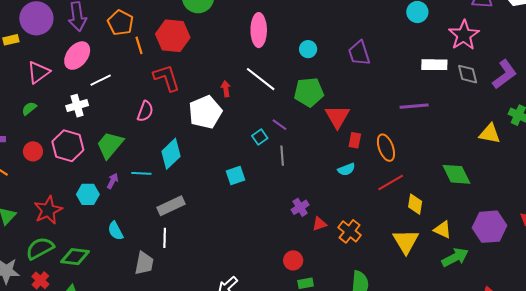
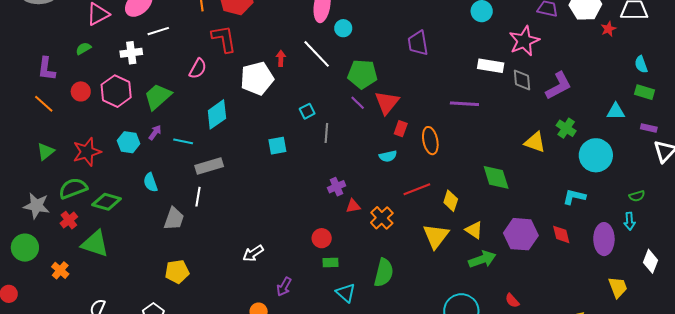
cyan circle: (308, 49) -> (343, 28), moved
purple line: (280, 125) -> (358, 103), moved
cyan line: (141, 173) -> (183, 141), moved
red line: (391, 183) -> (417, 189), moved

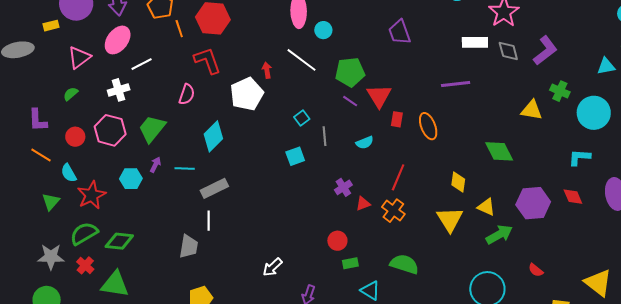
cyan square: (277, 146) -> (295, 156), moved
cyan semicircle: (388, 156) -> (365, 143), moved
cyan semicircle: (150, 182) -> (69, 173), moved
red line: (417, 189) -> (398, 177), moved, turned -36
green semicircle: (384, 273) -> (404, 264), turned -76

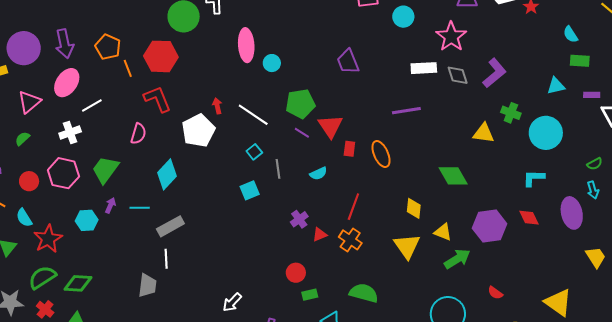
white line: (301, 60) -> (253, 115), moved

